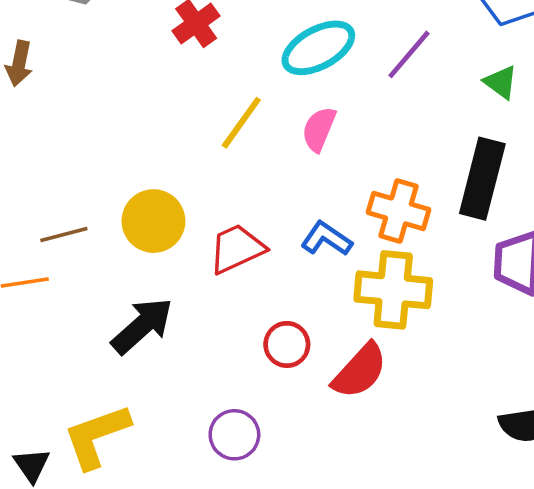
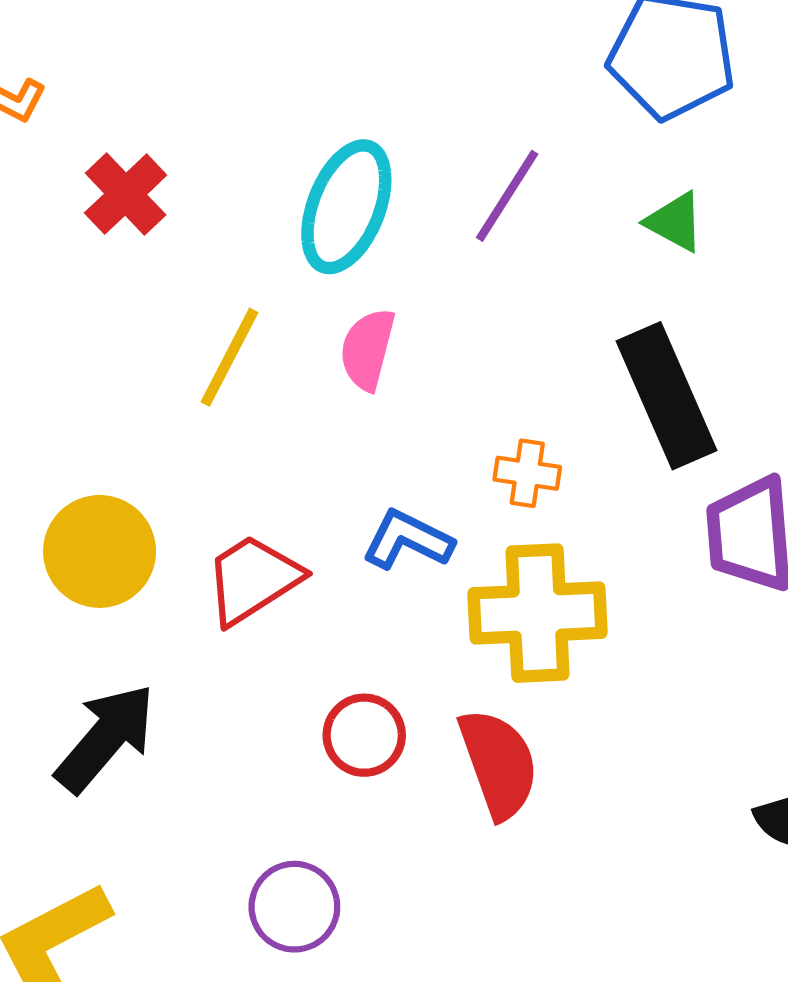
cyan ellipse: (318, 48) -> (346, 207), turned -32
black rectangle: (482, 179) -> (666, 396), turned -30
orange cross: (398, 211) -> (527, 473), size x0.6
red semicircle: (360, 371) -> (499, 764), turned -54

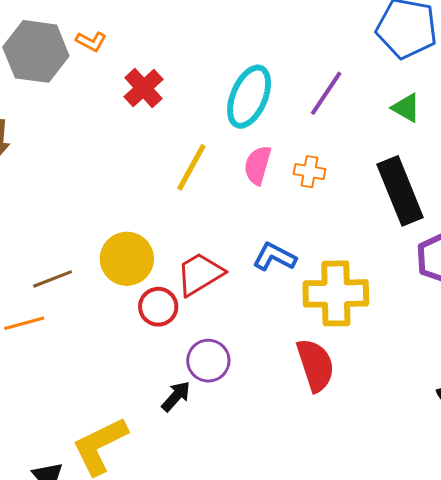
orange cross: (527, 473) -> (310, 172), moved
red circle: (364, 735) -> (158, 307), moved
black arrow: (106, 738) -> (176, 396), moved, size x0.6
purple circle: (294, 907) -> (208, 361), moved

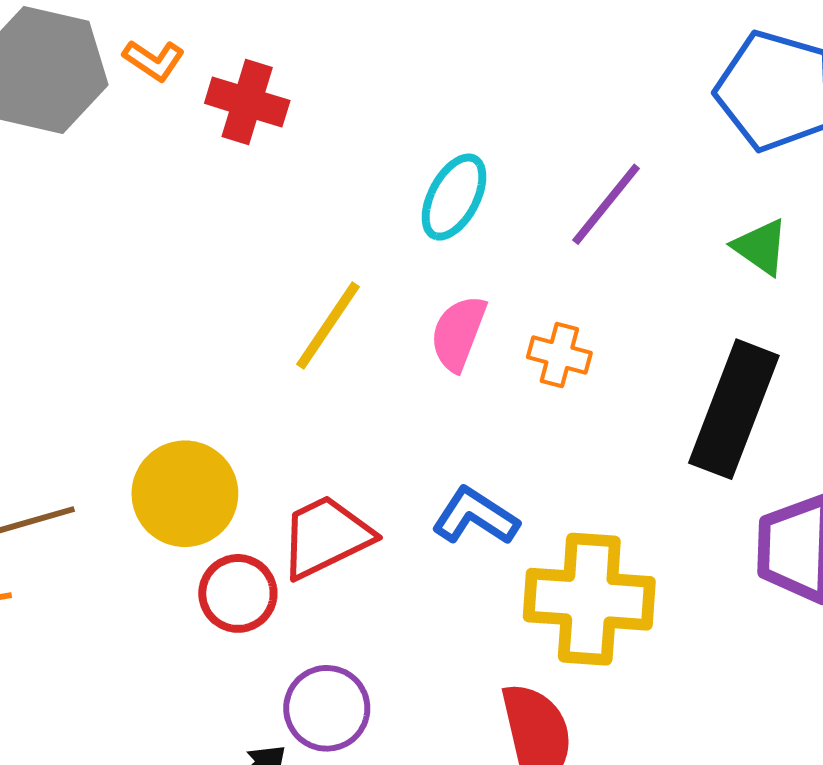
red cross: (144, 88) -> (247, 102), moved, turned -36
cyan ellipse: (249, 97) -> (454, 197), size x0.7
black rectangle: (400, 191) -> (734, 409), turned 38

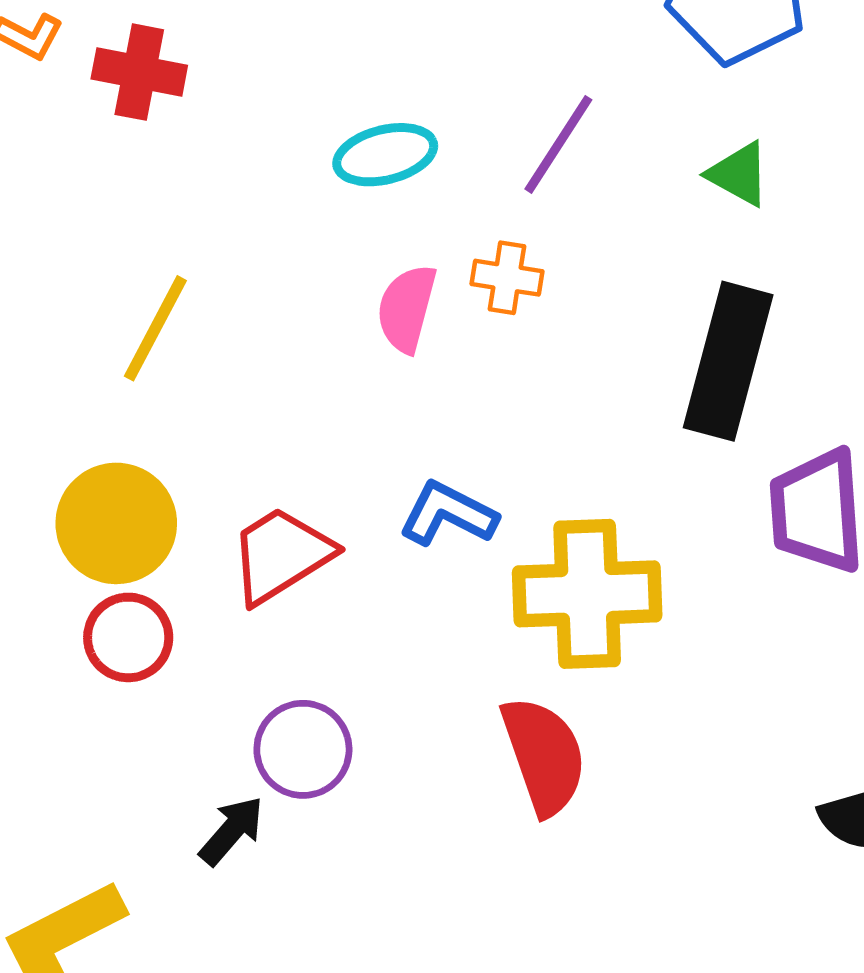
cyan ellipse: (454, 197) -> (385, 155), turned 54
yellow line: (328, 326) -> (155, 328), moved
orange cross: (559, 355) -> (507, 278), moved
red circle: (238, 593) -> (128, 637), moved

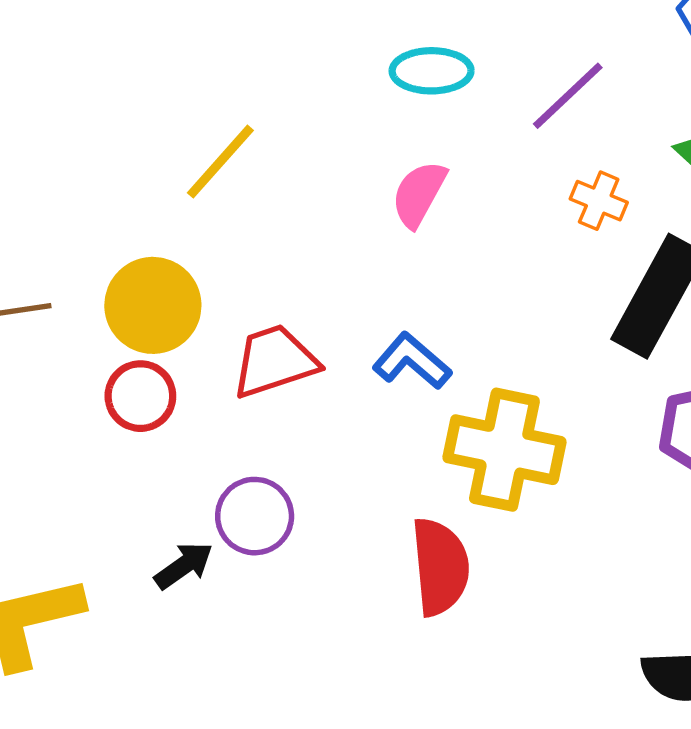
orange cross: (507, 278) -> (599, 201), moved

